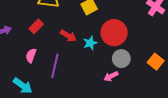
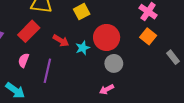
red rectangle: (36, 26) -> (29, 31), size x1.5
orange square: (156, 62) -> (148, 36), moved
pink arrow: (111, 76) -> (107, 89), moved

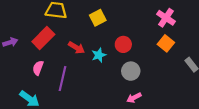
red circle: (107, 37) -> (123, 44), size x0.6
pink arrow: (107, 89) -> (134, 98), moved

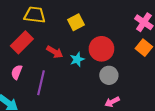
red circle: (123, 44) -> (101, 49), size x1.5

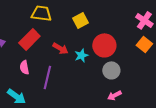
pink semicircle: (17, 72) -> (24, 67), turned -32

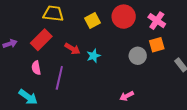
orange square: (144, 44) -> (157, 45), turned 35
red circle: (104, 45) -> (124, 17), moved
gray circle: (111, 70) -> (138, 56), moved

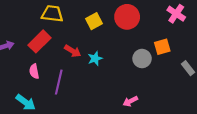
pink cross: (157, 21) -> (176, 14), moved

